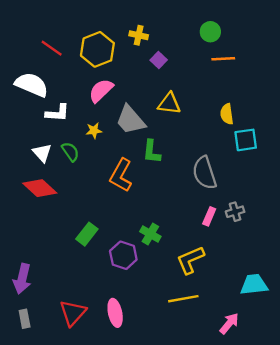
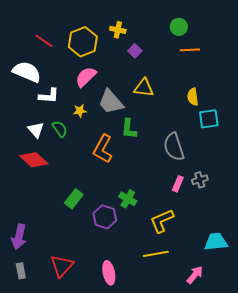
pink ellipse: (115, 313) -> (109, 273), moved

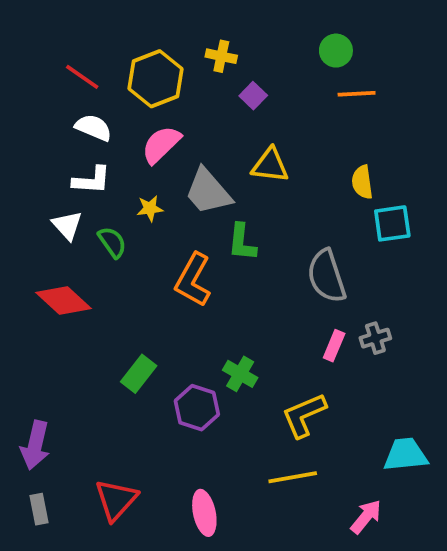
white semicircle: (27, 72) -> (93, 128), moved, size x0.7
white triangle: (36, 130) -> (67, 225), moved

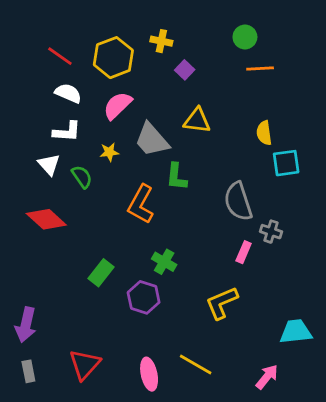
gray cross: (375, 338) -> (271, 232), moved, turned 35
green cross: (240, 374) -> (164, 262), moved
yellow line: (293, 477) -> (196, 364), moved, turned 40

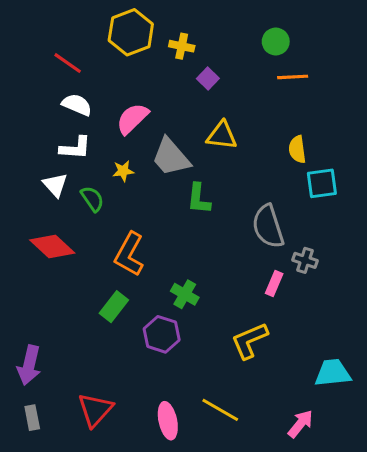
yellow hexagon: (113, 58) -> (131, 32), moved
orange L-shape: (141, 204) -> (129, 254), moved

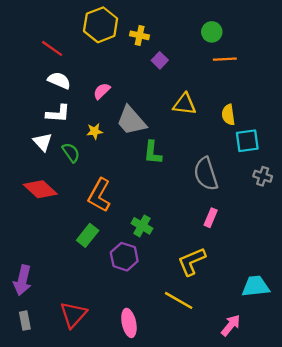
pink semicircle: (132, 119) -> (102, 91), size x0.7
yellow triangle: (222, 136) -> (185, 104), moved
gray cross: (305, 260) -> (263, 176), moved
yellow line: (220, 410) -> (179, 300), moved

